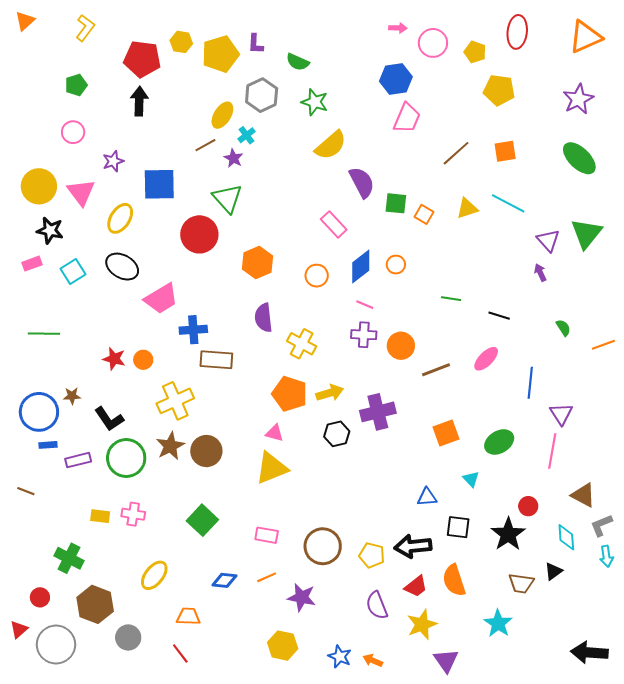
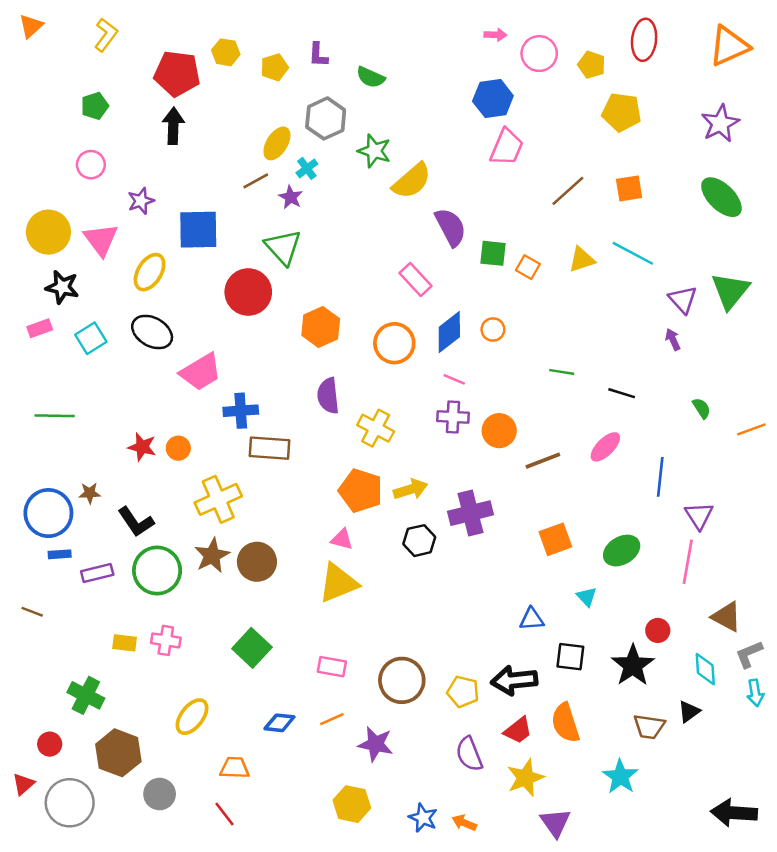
yellow pentagon: (220, 54) -> (274, 67), size x0.6
green star: (315, 102) -> (374, 151), moved
orange circle: (317, 276) -> (394, 343), size x1.4

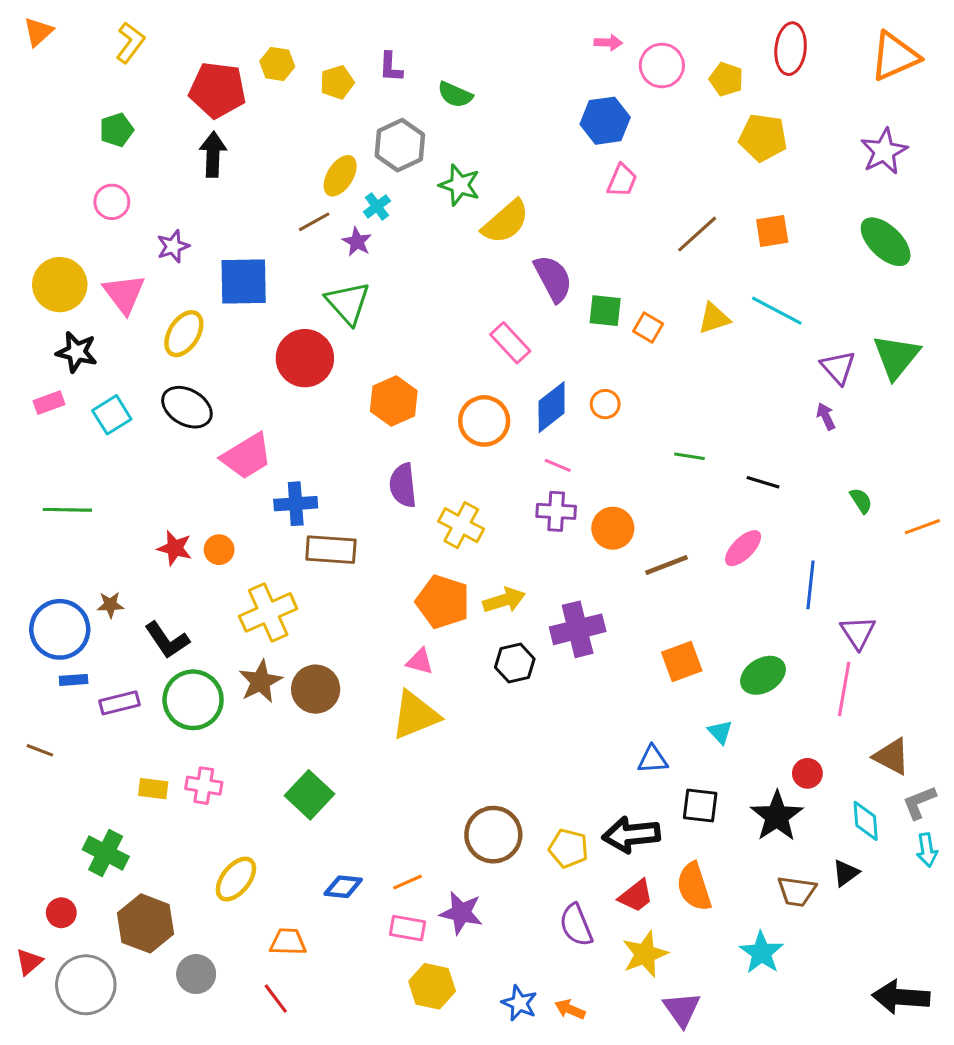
pink trapezoid: (507, 147) -> (622, 180), size x0.7
pink rectangle: (332, 667) -> (408, 928), moved

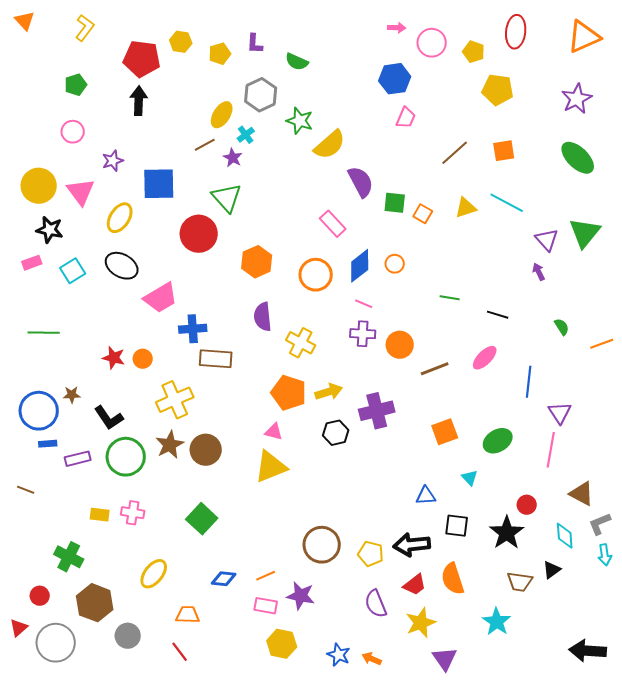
orange triangle: (38, 32) -> (25, 21), turned -30

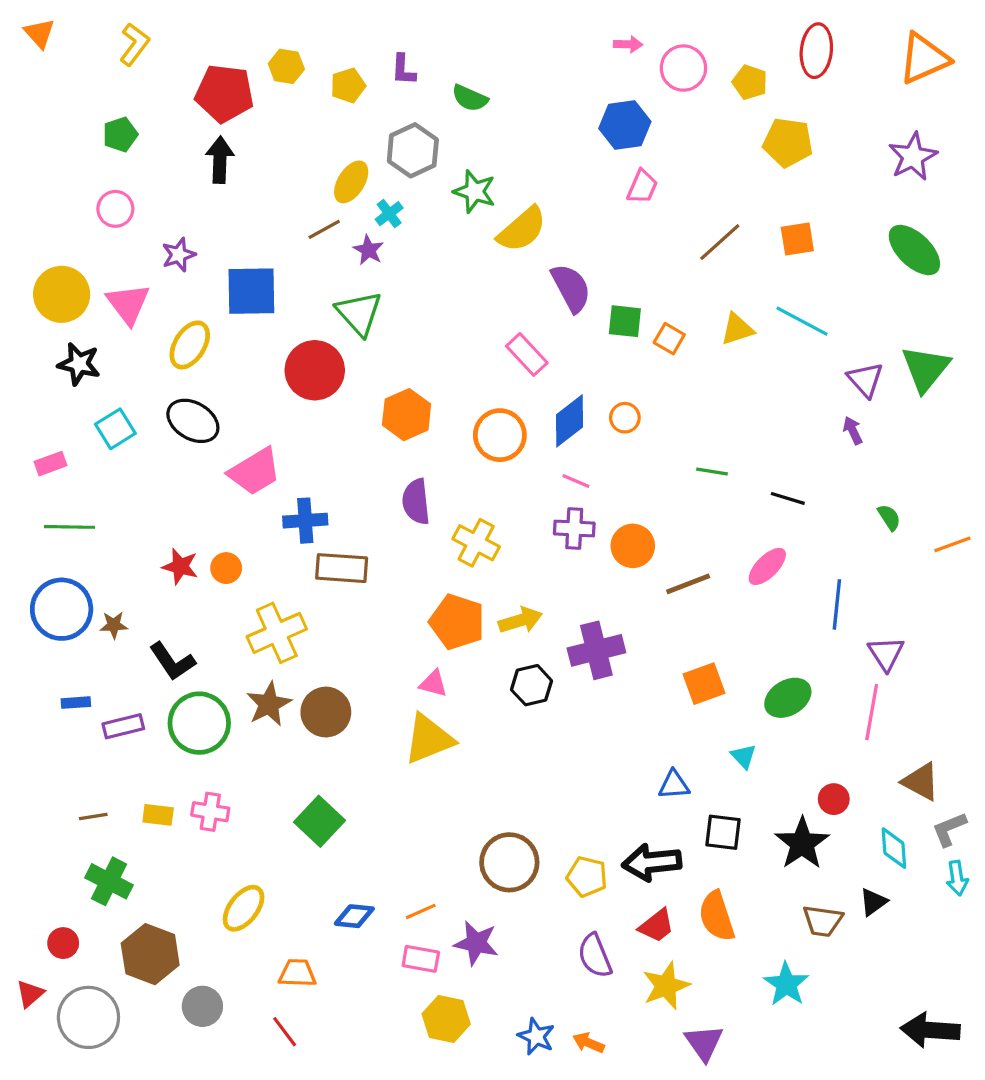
pink rectangle: (32, 263) -> (51, 464), moved
blue circle: (39, 411) -> (62, 609), moved
brown line: (26, 490) -> (93, 816), moved, turned -30

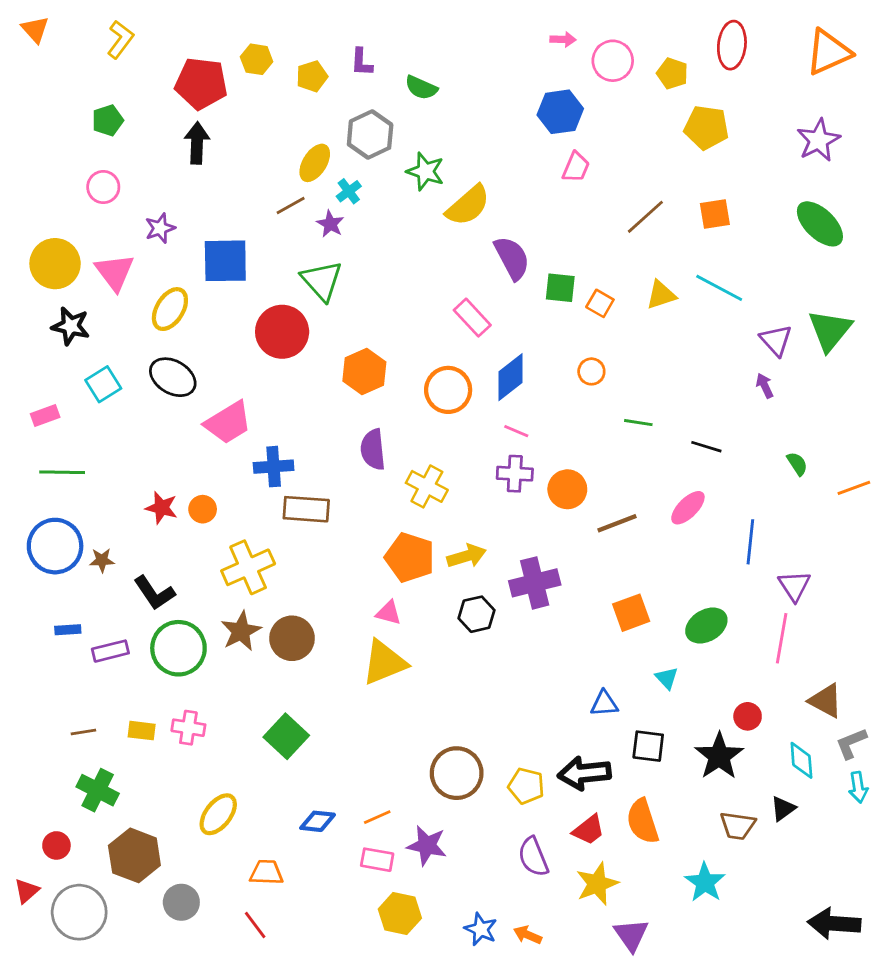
orange circle: (625, 418) -> (591, 371), moved

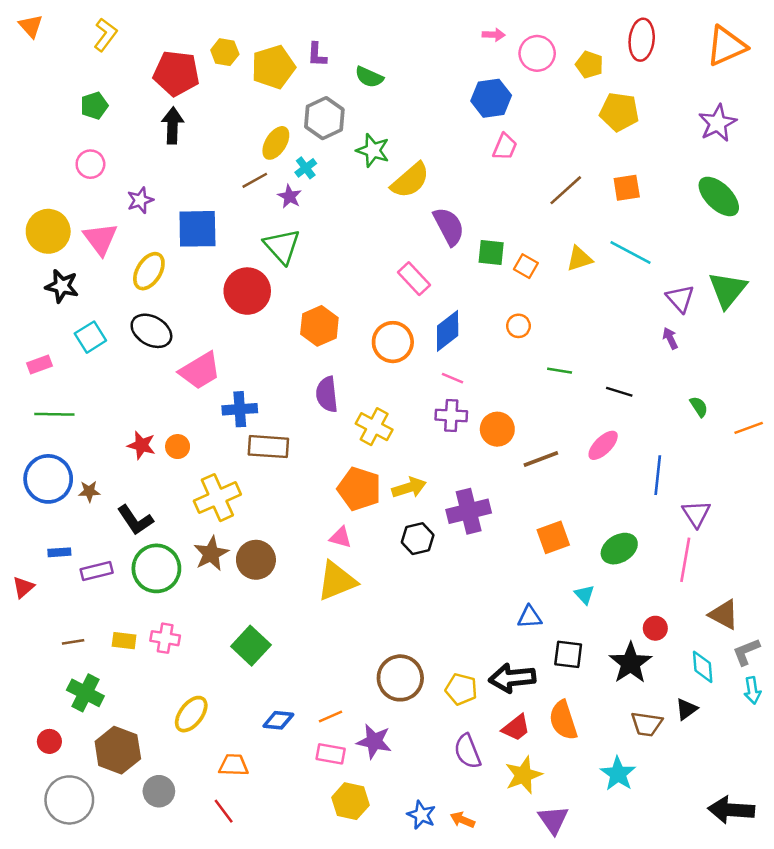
yellow pentagon: (312, 76) -> (273, 67), size x1.6
red triangle: (27, 891) -> (23, 587), moved

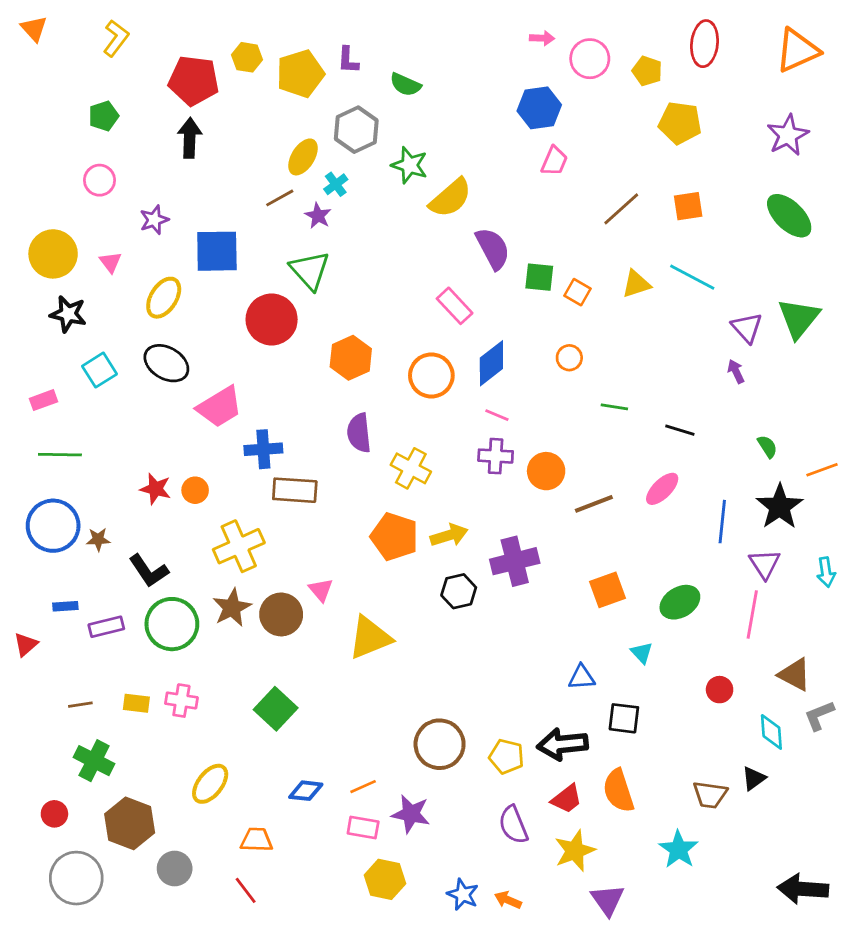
pink triangle: (100, 239) -> (110, 262), size x0.6
pink triangle: (341, 537) -> (321, 590), moved, turned 35
black star: (630, 663) -> (780, 507), moved
cyan arrow: (752, 690) -> (826, 572), moved

